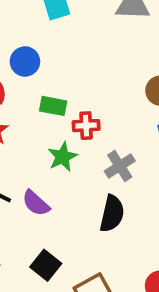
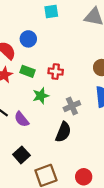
green rectangle: (53, 106) -> (28, 71), moved
red cross: (86, 126) -> (56, 72), moved

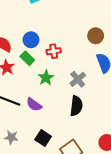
blue circle: (28, 39) -> (31, 40), moved
green rectangle: (28, 71) -> (27, 58), turned 40

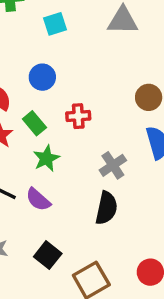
blue circle: (31, 40) -> (42, 77), moved
green star: (46, 78) -> (46, 158), moved

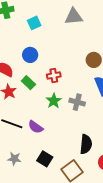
green star: (46, 158) -> (54, 101), moved
gray cross: (113, 165) -> (77, 102), turned -35
black semicircle: (106, 208) -> (86, 144), moved

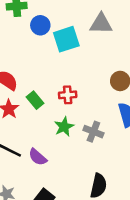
cyan square: (34, 23) -> (66, 39), moved, size x1.5
blue circle: (30, 55) -> (40, 25), moved

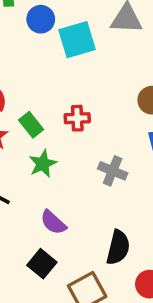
green star: (64, 127) -> (43, 164), moved
purple semicircle: (38, 157) -> (53, 222), moved

